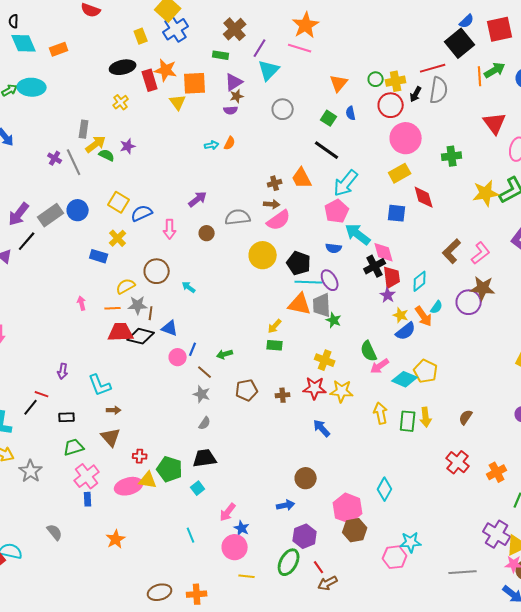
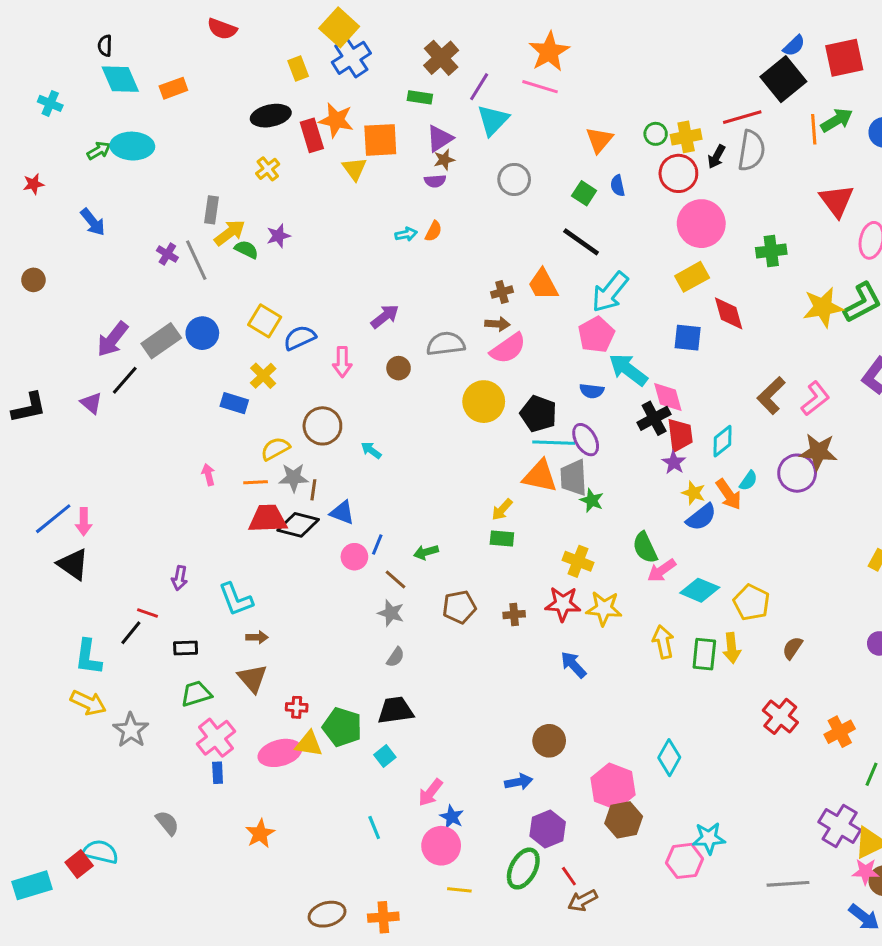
yellow pentagon: (426, 371) -> (751, 602), moved

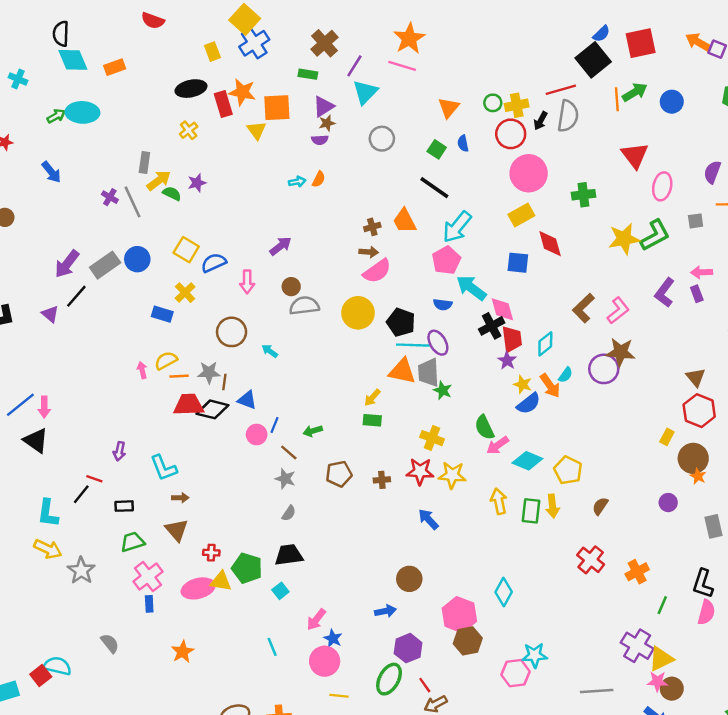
black semicircle: (105, 46) -> (61, 34), size x1.5
gray semicircle: (446, 344) -> (304, 306), moved
yellow semicircle: (275, 449) -> (166, 361), moved

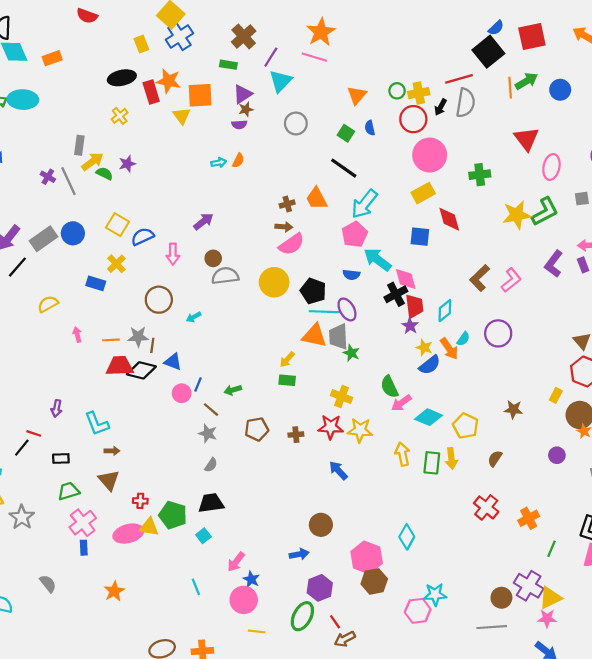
cyan arrow: (270, 351) -> (194, 317), turned -64
brown star: (620, 352) -> (513, 410), moved, size x0.7
yellow semicircle: (166, 361) -> (48, 304), moved
brown circle: (672, 689) -> (501, 598), moved

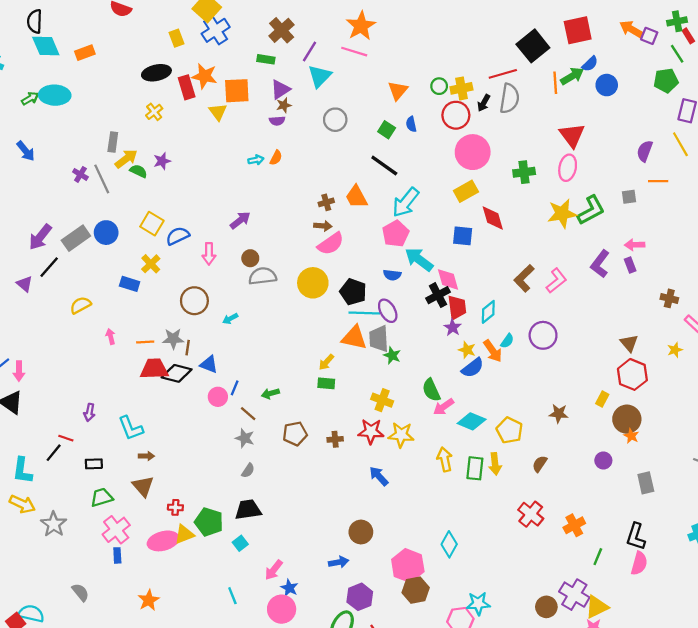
blue semicircle: (496, 28) -> (590, 64), moved
pink ellipse: (551, 167) -> (568, 168), moved
yellow triangle: (149, 527) -> (184, 534), turned -30

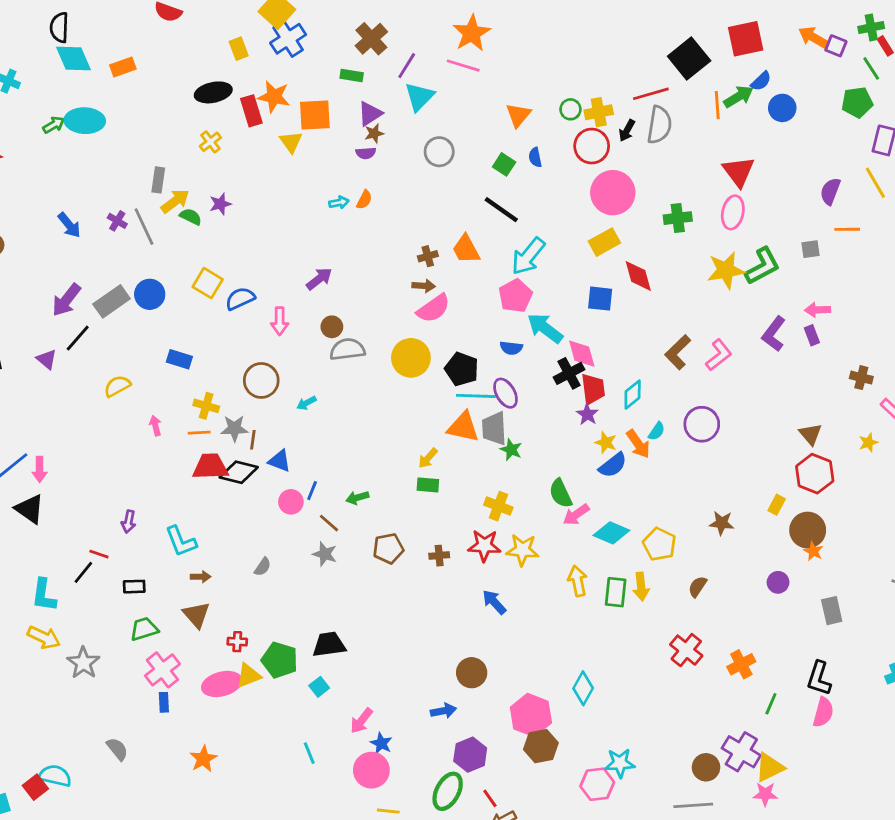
blue arrow: (26, 151) -> (69, 225), moved
yellow cross: (151, 264) -> (206, 406), moved, turned -30
gray semicircle: (248, 471) -> (263, 567), moved

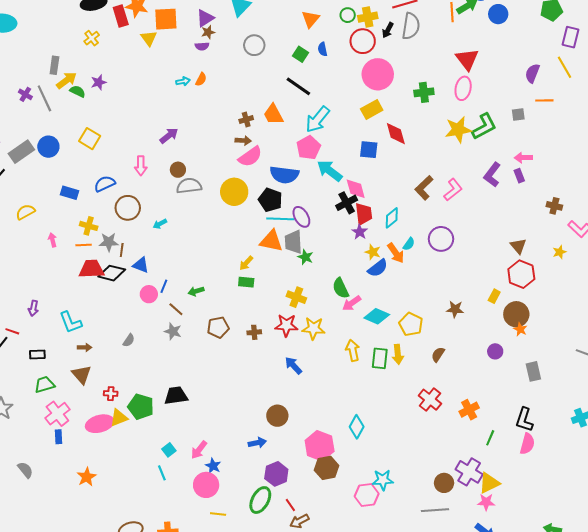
blue semicircle: (240, 299) -> (105, 184), moved
blue semicircle: (511, 348) -> (284, 175), moved, size x1.8
cyan square: (319, 687) -> (169, 450), moved

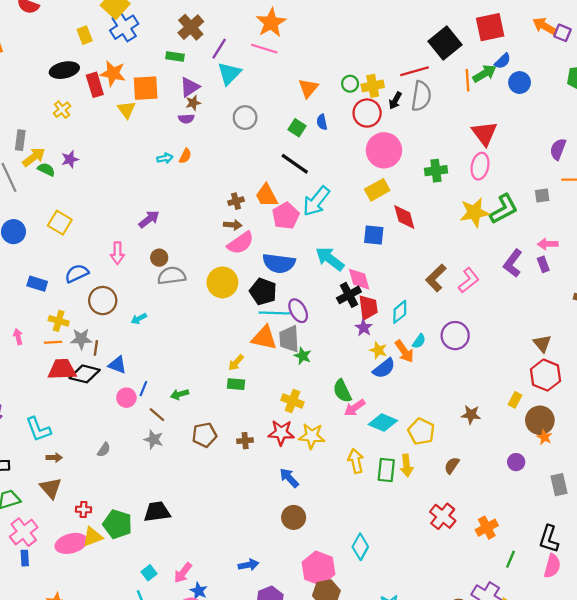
pink pentagon: (308, 148) -> (286, 216), moved
brown circle: (277, 416) -> (294, 517), moved

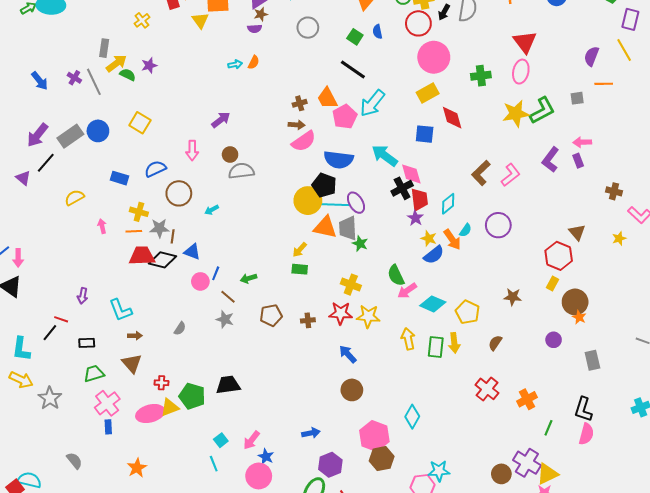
yellow circle: (222, 282) -> (308, 201), moved
red hexagon: (546, 375) -> (559, 256), moved

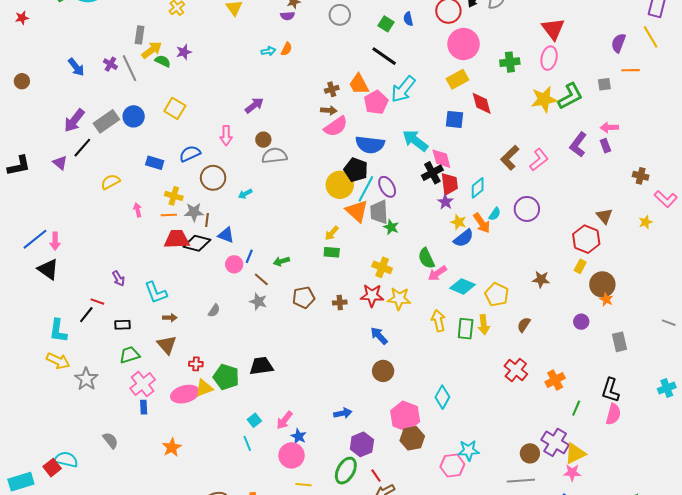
cyan line: (334, 205) -> (366, 189), turned -64
orange triangle: (325, 227) -> (357, 211), turned 30
purple arrow: (83, 296) -> (118, 278), turned -42

